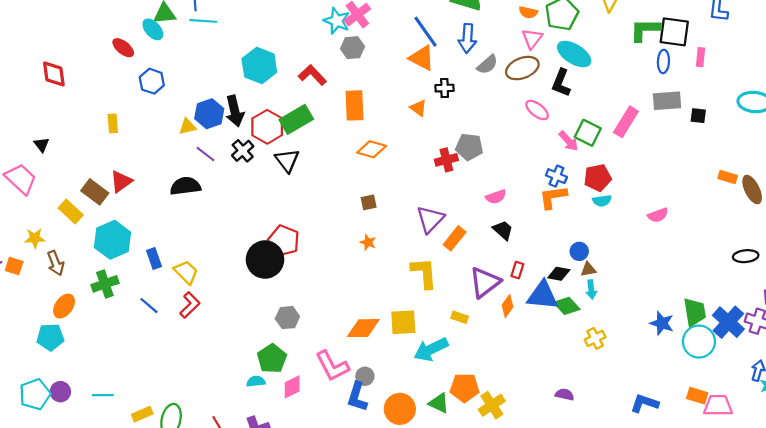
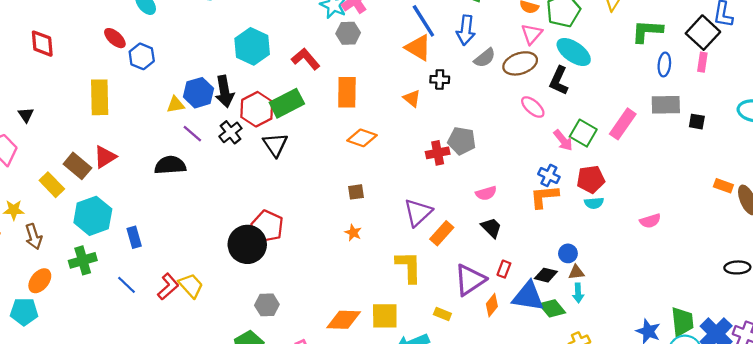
black square: (674, 32) -> (703, 33), moved, turned 32
red ellipse: (123, 48) -> (115, 38), moved
yellow rectangle: (113, 123) -> (100, 97), size x1.8
yellow trapezoid: (186, 272) -> (191, 286), moved

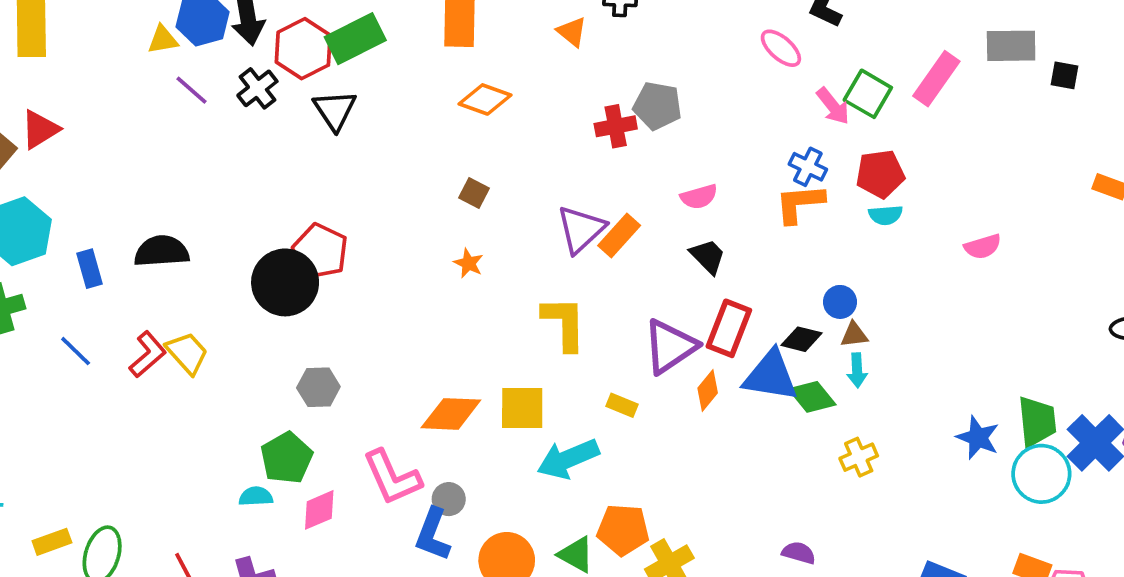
black semicircle: (170, 165) -> (162, 251), moved
brown square: (356, 192) -> (474, 193), turned 35
orange rectangle: (442, 233) -> (619, 236), moved
red rectangle: (504, 269) -> (729, 328), size x1.8

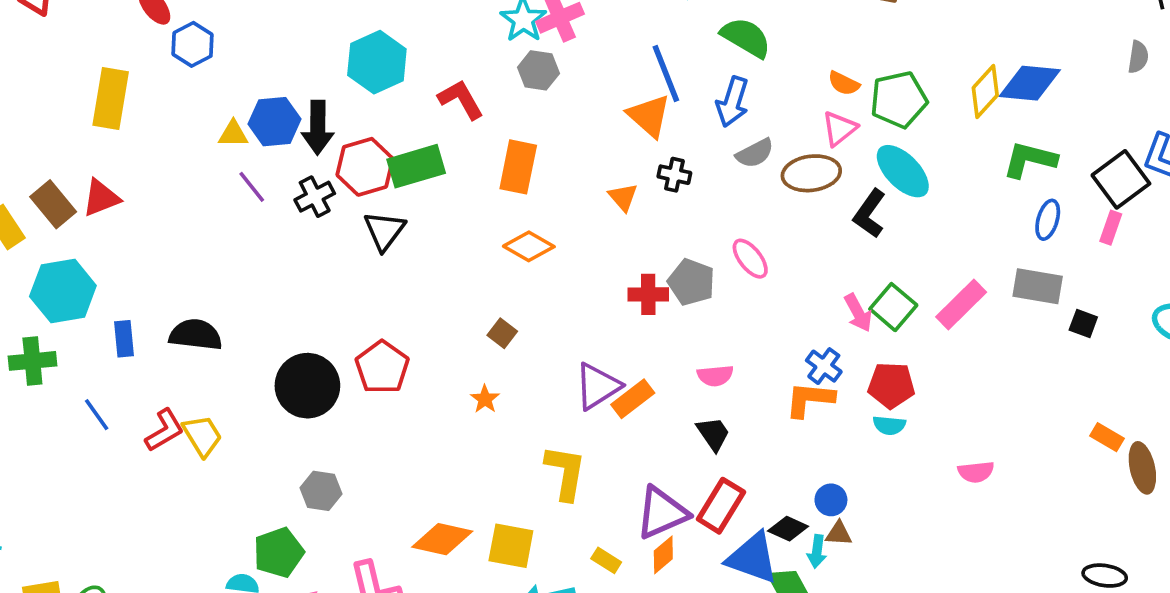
pink ellipse: (781, 48) -> (750, 259), moved
red pentagon: (320, 251) -> (382, 367), moved
cyan arrow: (857, 370) -> (817, 551), moved
orange diamond: (708, 390) -> (663, 555), moved

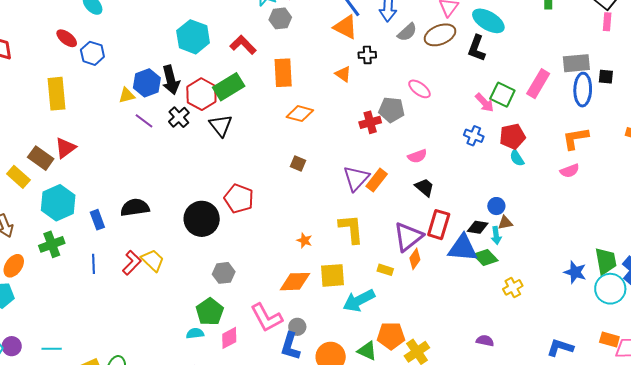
blue ellipse: (1048, 220) -> (583, 90), moved, size x1.5
orange star: (485, 399) -> (304, 240), moved
orange L-shape: (810, 399) -> (576, 138), moved
blue line: (97, 415) -> (93, 264), turned 48
cyan semicircle: (889, 425) -> (517, 158), turned 66

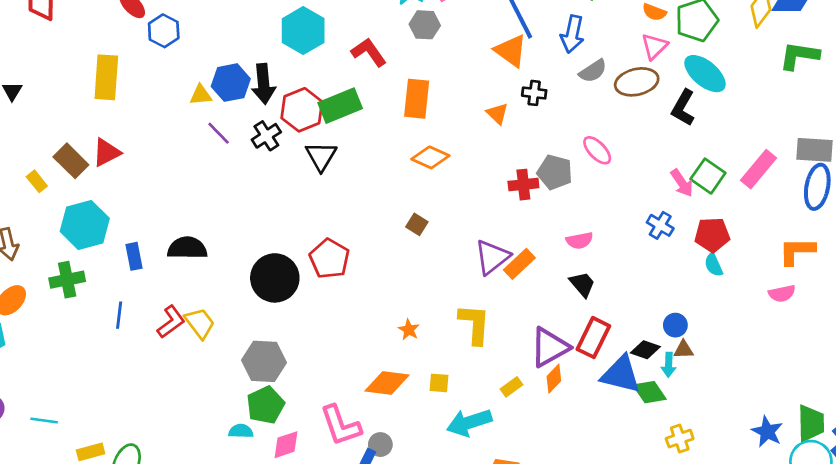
yellow rectangle: (18, 177) -> (37, 181), size x0.7
yellow rectangle: (385, 270) -> (511, 387), turned -63
gray hexagon: (224, 273) -> (264, 361), moved, size x1.4
yellow square: (332, 275) -> (439, 383), size x0.6

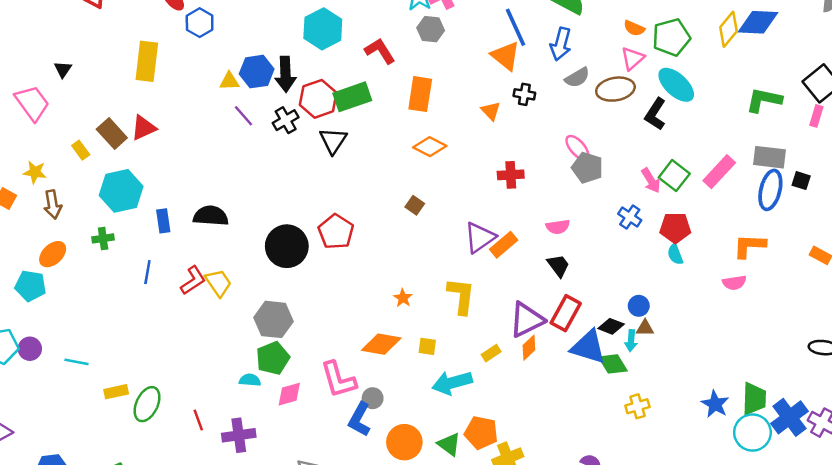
green L-shape: (799, 56) -> (764, 100), moved
gray pentagon: (555, 172) -> (587, 168), moved
green cross: (67, 280) -> (103, 238), size x0.7

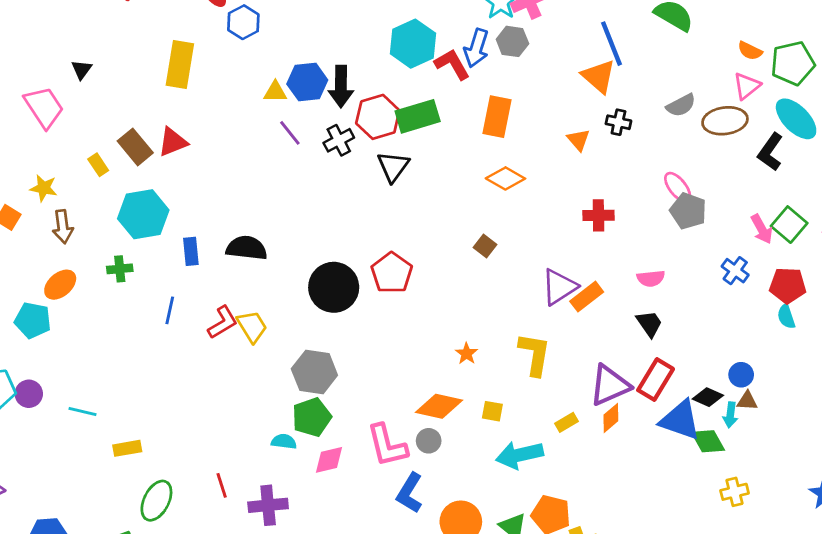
cyan hexagon: (323, 29) -> (413, 44), moved
blue arrow: (561, 44) -> (476, 48), moved
gray circle: (373, 398) -> (429, 441), moved
green ellipse: (147, 404) -> (156, 501), moved

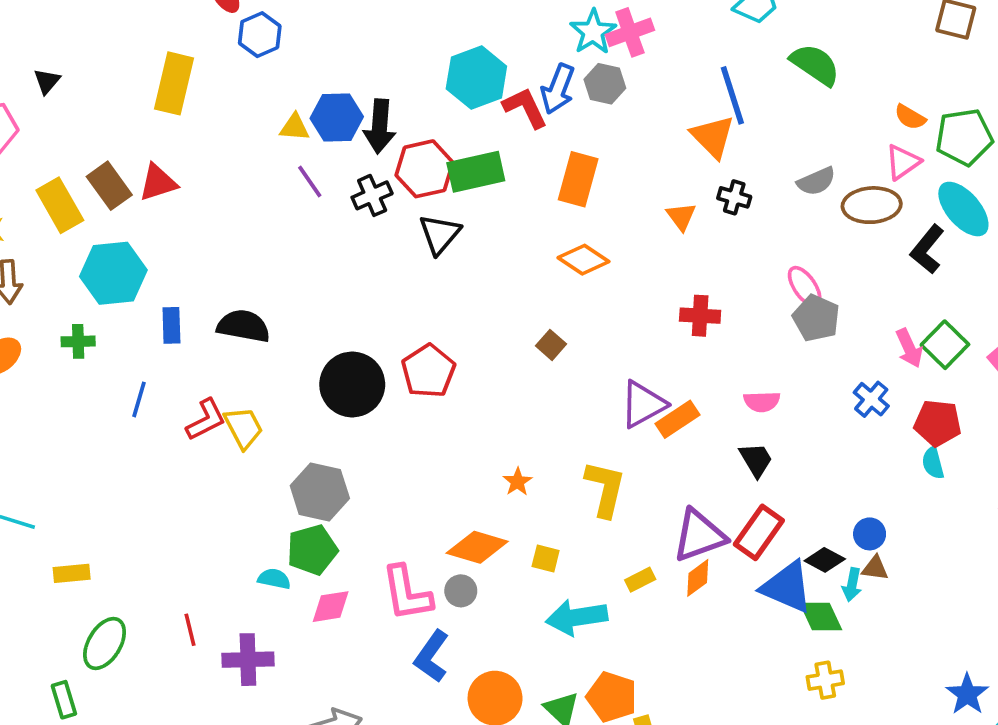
yellow rectangle: (98, 165) -> (60, 205), size x1.8
yellow cross: (735, 492) -> (825, 680), moved

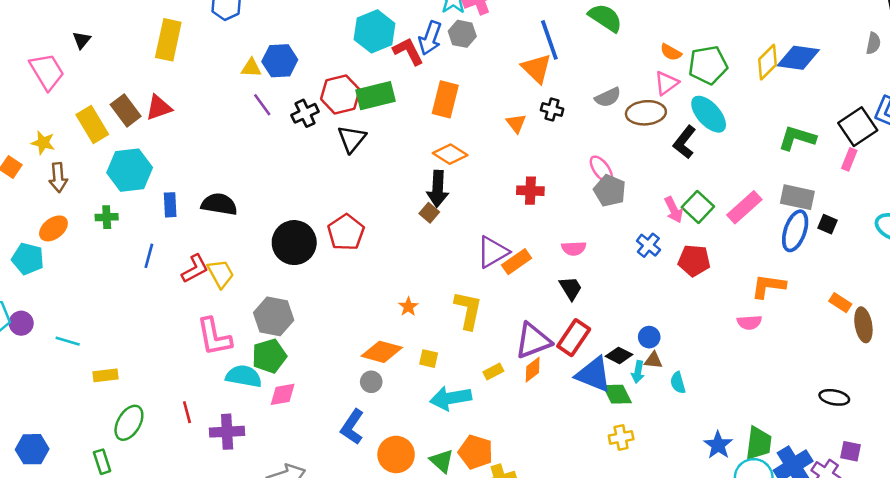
black arrow: (380, 126) -> (438, 189), moved
cyan semicircle: (933, 463) -> (678, 383), moved
cyan semicircle: (274, 579) -> (244, 376), size x1.6
pink L-shape: (407, 593) -> (214, 337), moved

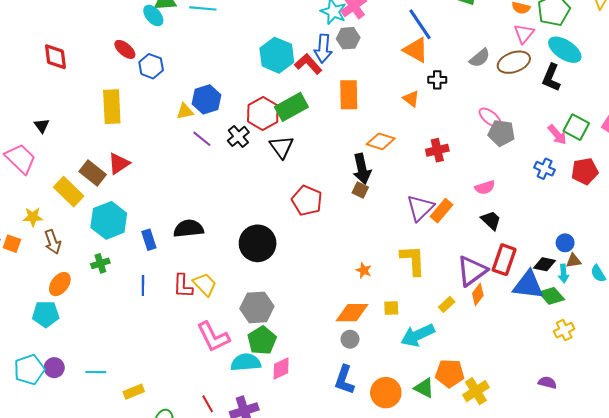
orange diamond: (450, 154) -> (381, 141), moved
red pentagon: (346, 232) -> (307, 201), moved
red L-shape: (195, 269) -> (183, 286), turned 135

